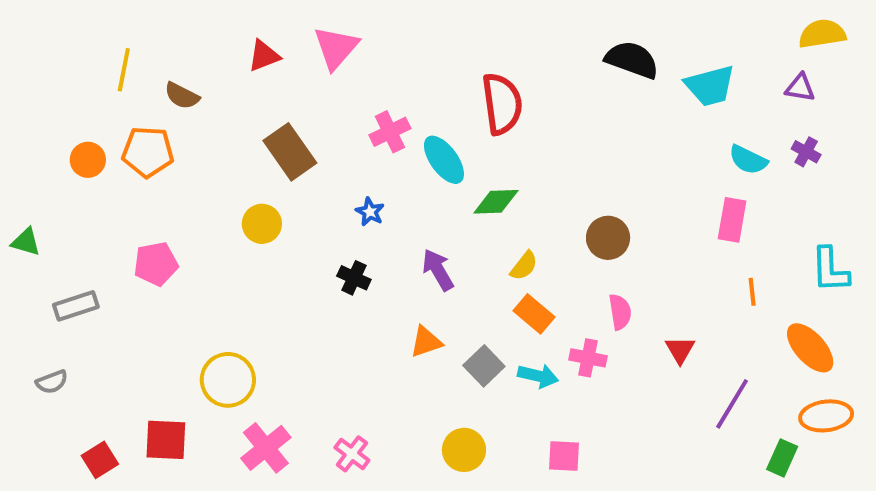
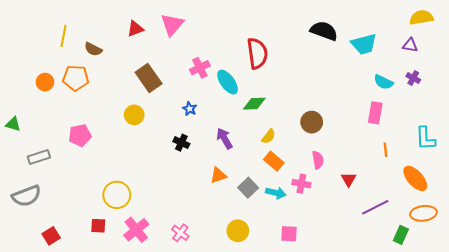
gray semicircle: (52, 382) -> (27, 196), size x1.8
purple line: (732, 404) -> (375, 207), turned 32
red square: (166, 440) -> (98, 226), moved, size x0.7

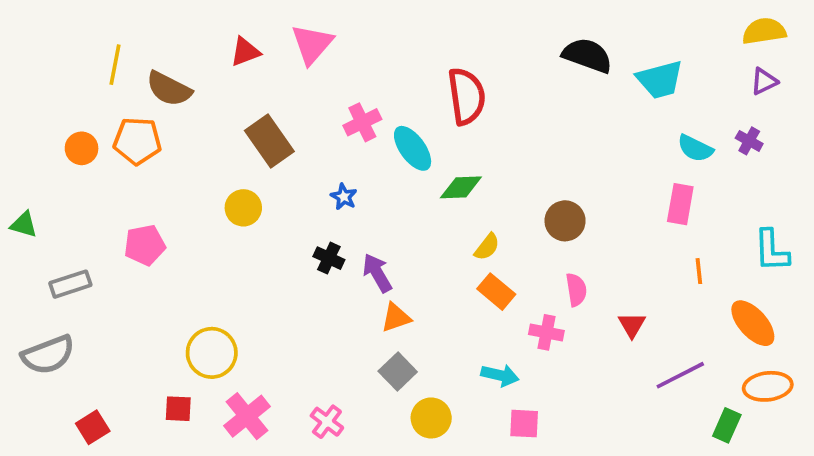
purple triangle: (410, 45) -> (764, 81), moved, turned -35
brown semicircle: (93, 49) -> (169, 89), size x1.4
purple arrow: (224, 138) -> (377, 273), moved
gray square: (248, 188) -> (398, 371), moved
cyan arrow: (276, 193) -> (500, 375), moved

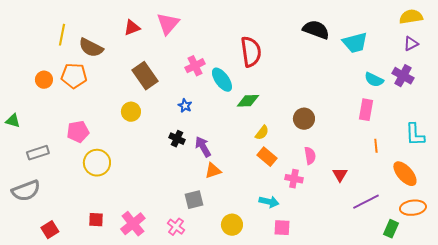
purple cross: (749, 141) -> (403, 76), size x1.5
yellow circle: (212, 353) -> (97, 163), moved
gray square: (398, 371) -> (194, 200), moved, turned 30

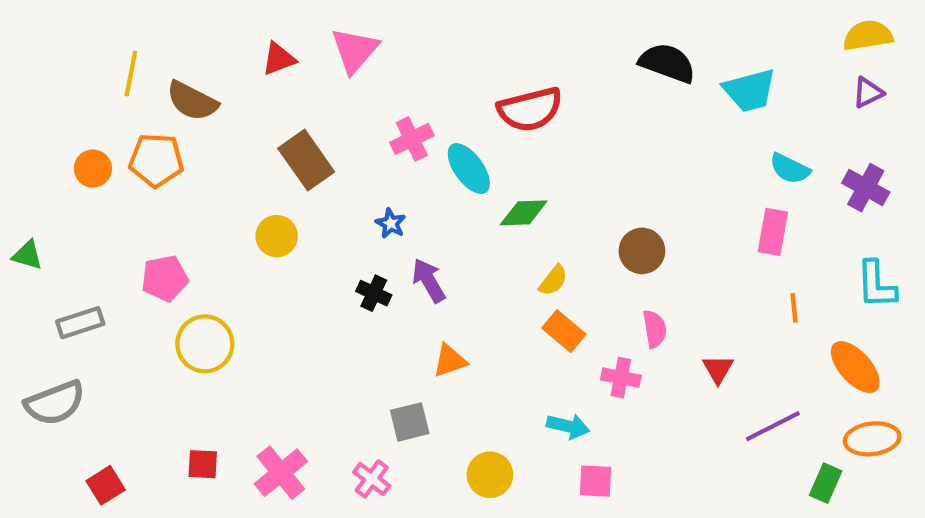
red semicircle: (251, 52) -> (530, 109), turned 84
purple cross: (403, 76) -> (866, 188), moved
purple arrow: (203, 147) -> (429, 280), moved

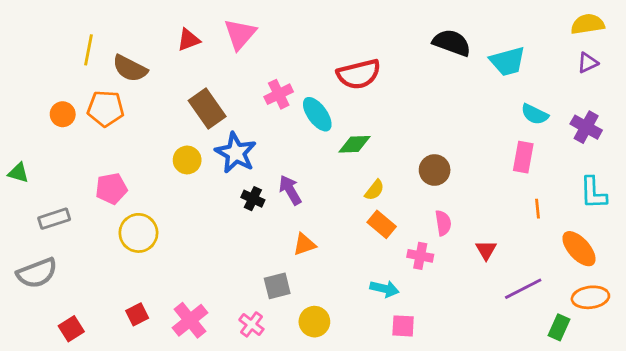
blue star: (391, 223) -> (236, 153), moved, size x2.0
red square: (203, 464) -> (137, 314), turned -30
yellow circle: (490, 475) -> (314, 322), moved

